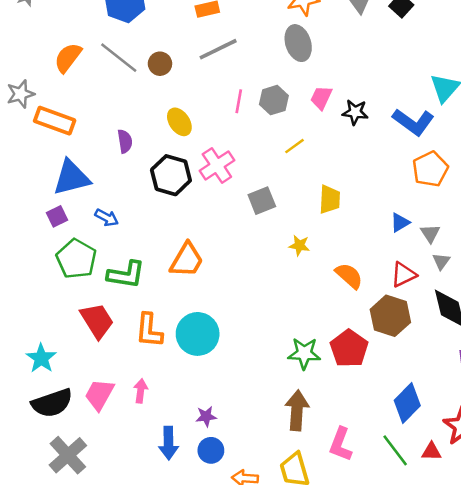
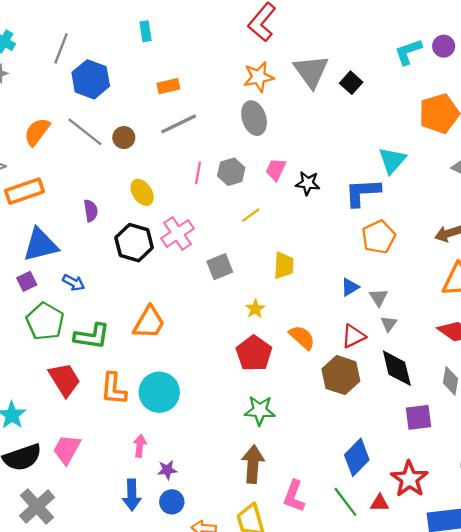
orange rectangle: (55, 121) -> (24, 191), turned -39
blue L-shape: (413, 122) -> (363, 192), turned 141
yellow star: (299, 245) -> (255, 309), turned 30
red pentagon: (349, 349) -> (254, 353), moved
pink arrow: (141, 391) -> (140, 446), moved

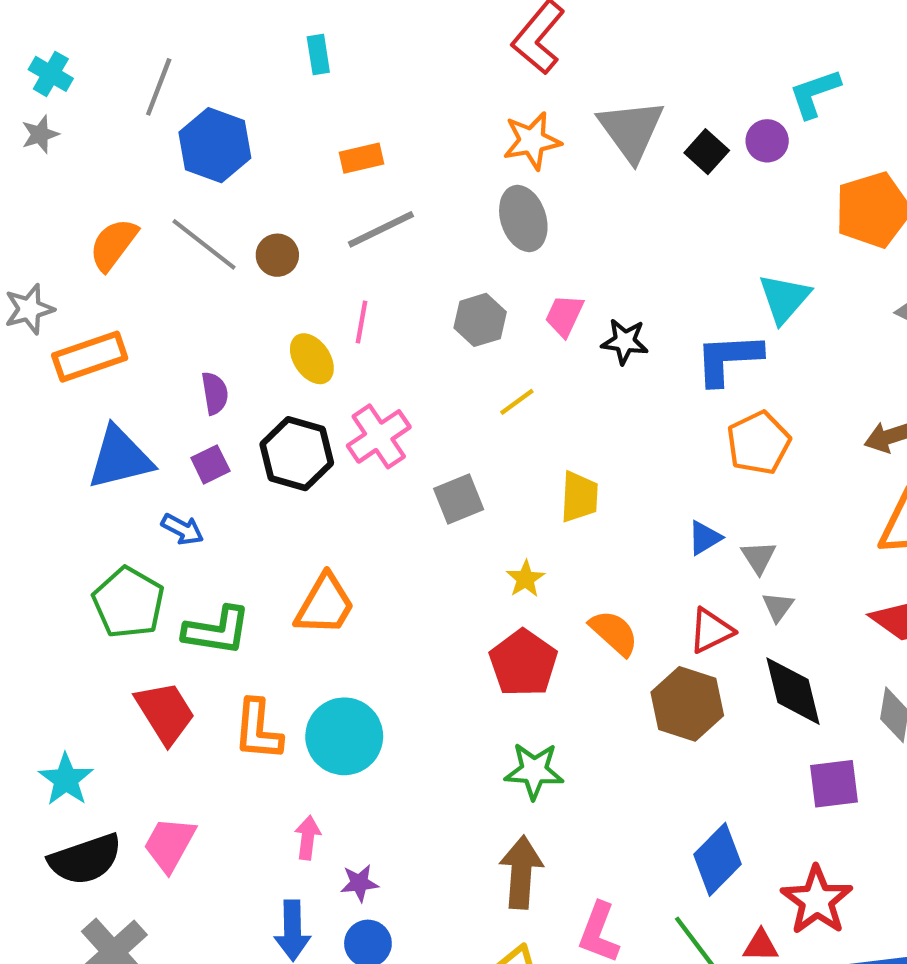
purple circle: (444, 46) -> (767, 141), moved
pink line: (198, 173) -> (361, 322), moved
purple square: (27, 281) -> (210, 464), moved

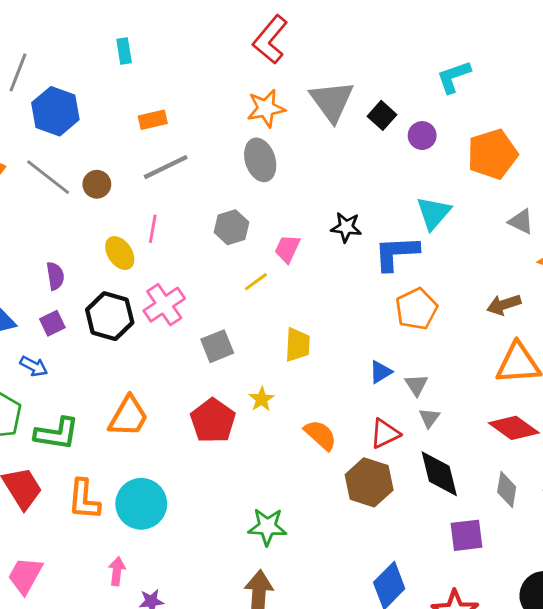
purple circle: (767, 141) -> (422, 136), moved
pink trapezoid: (564, 316) -> (287, 249), moved
black star: (625, 341) -> (346, 227), moved
red pentagon: (523, 663) -> (213, 421), moved

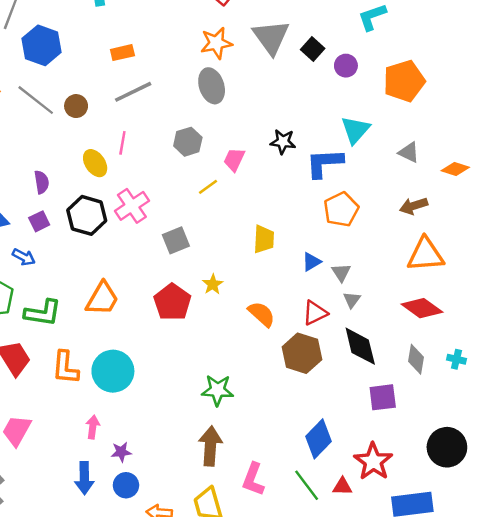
gray triangle: (521, 222) -> (409, 152), moved
yellow trapezoid: (297, 345) -> (264, 239), moved

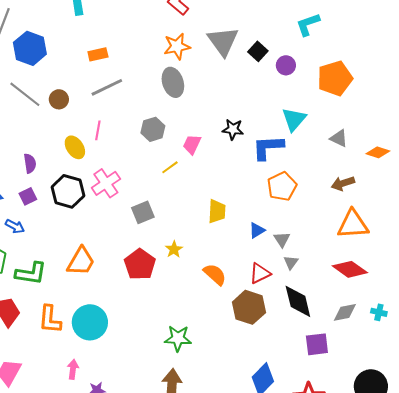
gray diamond: (416, 359) -> (345, 312), turned 70

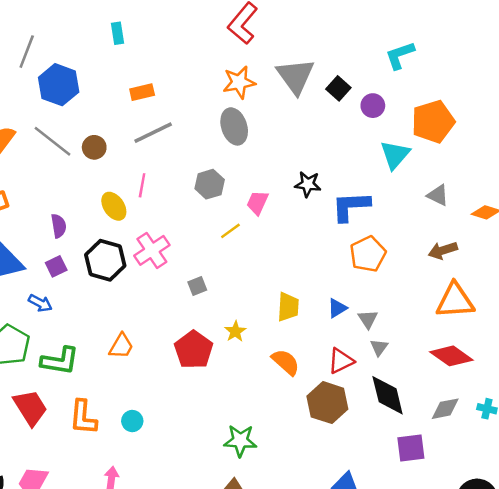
cyan triangle: (294, 119) -> (395, 155), moved
yellow trapezoid: (217, 211) -> (288, 307), moved
gray square: (143, 212) -> (197, 286), size x0.7
orange trapezoid: (81, 261) -> (121, 346), size x0.7
cyan circle: (90, 322) -> (132, 421), size x0.5

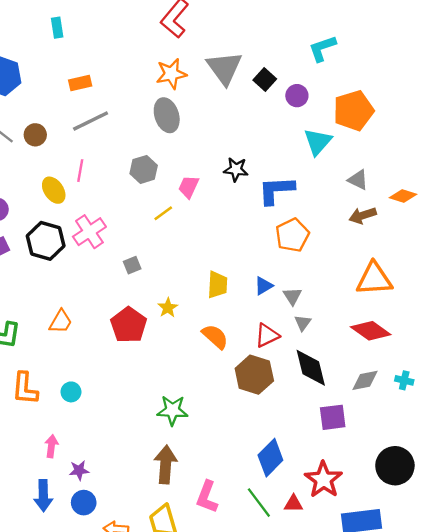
brown arrow: (443, 250) -> (363, 216), moved

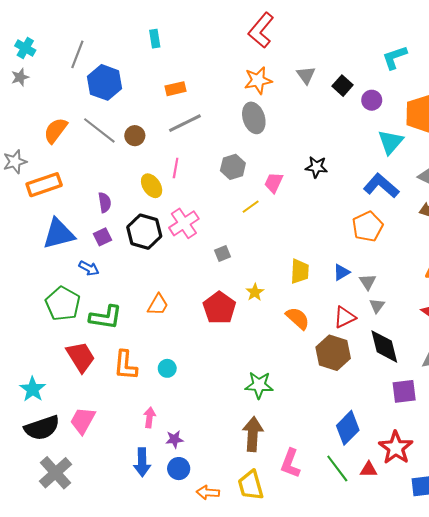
gray triangle: (224, 68) -> (306, 75), size x0.6
blue L-shape: (276, 190) -> (381, 186), moved, turned 44

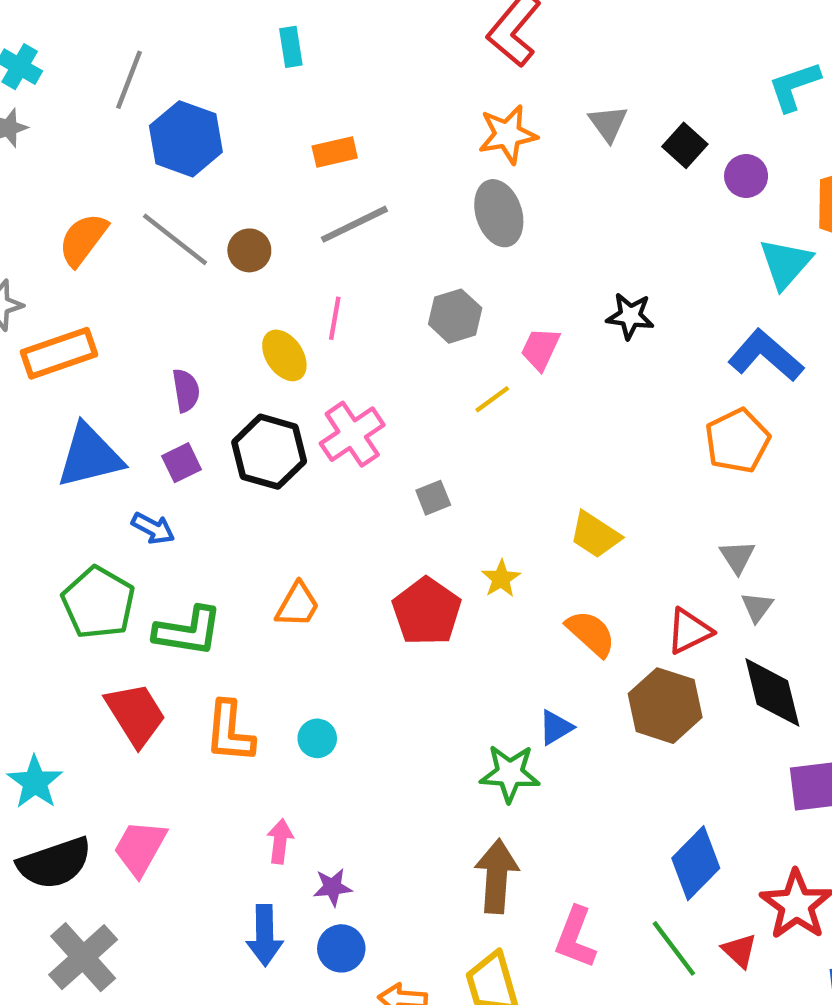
yellow trapezoid: (300, 271) -> (595, 535), turned 120
blue triangle: (341, 272) -> (556, 727), moved
red triangle: (369, 470) -> (740, 951), turned 42

